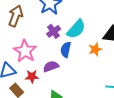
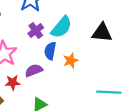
orange star: (95, 49) -> (71, 61), moved

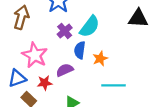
black triangle: (102, 33) -> (138, 18), moved
cyan line: (109, 92) -> (113, 85), moved

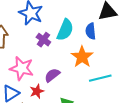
blue semicircle: (80, 50) -> (91, 31), moved
orange star: (100, 59) -> (82, 57), size x1.5

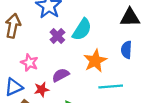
blue semicircle: (91, 31) -> (126, 50), moved
pink star: (22, 68) -> (29, 63), size x0.7

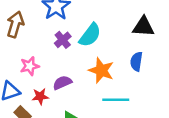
orange star: (95, 61) -> (101, 70), turned -30
pink star: (29, 63) -> (30, 66), turned 30

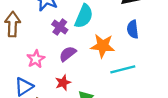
purple semicircle: (62, 83) -> (68, 54), moved
red star: (40, 96) -> (63, 83), moved

